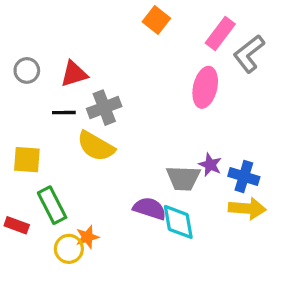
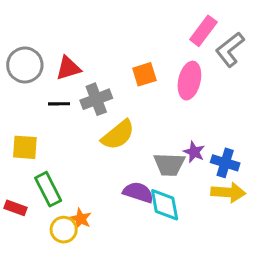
orange square: (156, 20) -> (144, 74), moved, turned 35
gray circle: (27, 70) -> (25, 65), size x1.5
yellow semicircle: (96, 146) -> (118, 135), moved, turned -69
orange star: (87, 237) -> (81, 219), turned -30

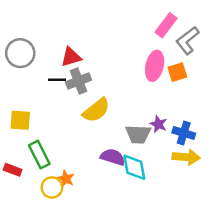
red triangle: (68, 68) -> (71, 57), moved
orange square: (144, 74) -> (177, 72), moved
black line: (59, 104) -> (57, 80), moved

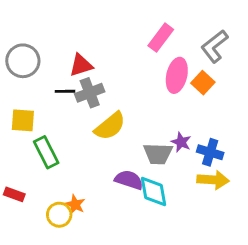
pink rectangle: (166, 25) -> (161, 38), moved
orange square: (177, 72) -> (203, 83), turned -30
yellow square: (20, 120) -> (23, 120), moved
green rectangle: (39, 155) -> (46, 152), moved

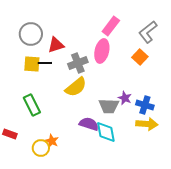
gray circle: (23, 61) -> (31, 34), moved
pink ellipse: (177, 75) -> (102, 51), moved
gray cross: (90, 93) -> (78, 63), moved
yellow square: (23, 120) -> (32, 64), moved

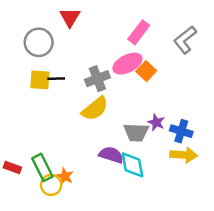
red triangle: (56, 45) -> (70, 17), moved, turned -42
pink ellipse: (102, 51) -> (127, 64), turned 50
orange square: (140, 57) -> (146, 71), moved
green rectangle: (32, 105) -> (42, 167), moved

